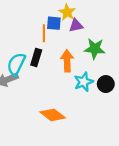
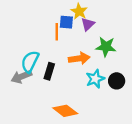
purple triangle: (76, 25) -> (88, 24), turned -32
black rectangle: (36, 57) -> (49, 71), moved
orange arrow: (67, 61) -> (79, 58), turned 84

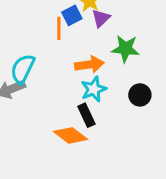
blue square: (66, 22) -> (72, 15), turned -32
black rectangle: (49, 71) -> (86, 115), moved, turned -42
cyan star: (95, 79) -> (94, 89), moved

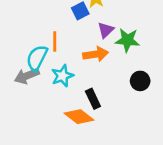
purple triangle: (101, 18) -> (106, 30), moved
orange line: (59, 28) -> (55, 41), moved
cyan star: (94, 89) -> (62, 76), moved

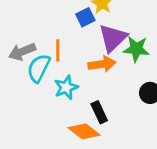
purple triangle: (106, 30) -> (113, 38), size x1.6
gray arrow: (27, 76) -> (22, 52), moved

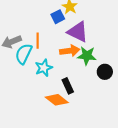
purple triangle: (113, 38) -> (78, 32), turned -50
green star: (136, 49) -> (87, 56), moved

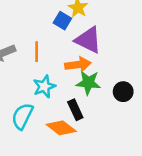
blue square: (58, 17) -> (62, 21), turned -32
cyan semicircle: (24, 54) -> (22, 116), moved
green star: (87, 56) -> (88, 83), moved

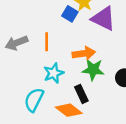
purple triangle: (88, 40) -> (104, 19), moved

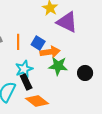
blue square: (70, 14) -> (38, 43), moved
black rectangle: (81, 94) -> (26, 82), moved

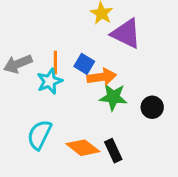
cyan star: (24, 69) -> (50, 81), moved
black rectangle: (26, 82) -> (113, 151), moved

